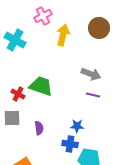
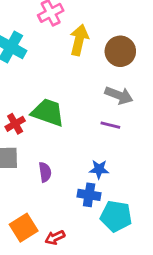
brown circle: (99, 28) -> (120, 51), moved
red cross: (18, 94) -> (15, 124), turned 32
purple line: (93, 95) -> (110, 125), moved

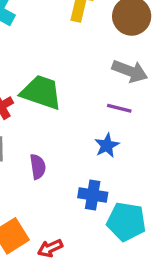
blue star: (99, 169) -> (107, 145), moved, turned -30

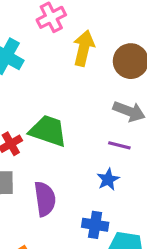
purple semicircle: (38, 167) -> (45, 199), size x1.5

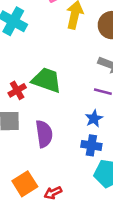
blue cross: (95, 225) -> (91, 145), moved

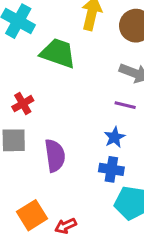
green trapezoid: (47, 80) -> (58, 53), moved

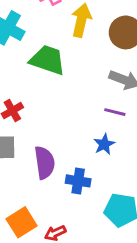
blue cross: (111, 169) -> (78, 181), moved

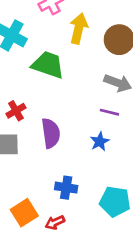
purple semicircle: (45, 163) -> (51, 133), moved
blue cross: (78, 181) -> (66, 188), moved

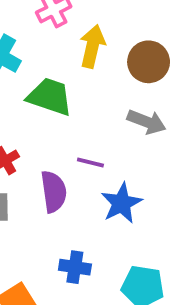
purple line: (109, 112) -> (90, 163), moved
blue star: (100, 142) -> (121, 203), size x1.5

